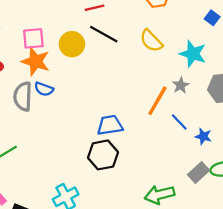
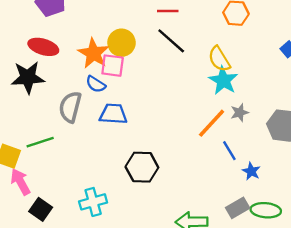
pink square: (33, 38) -> (113, 66), moved
yellow circle: (72, 44) -> (122, 43), moved
cyan star: (193, 54) -> (223, 81), moved
gray semicircle: (23, 96) -> (70, 107), moved
blue trapezoid: (110, 125) -> (113, 114), moved

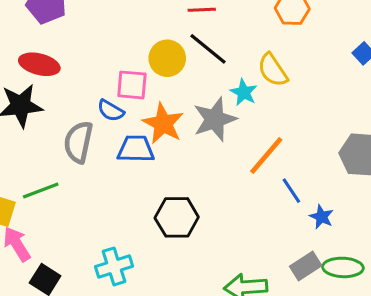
yellow circle: (122, 43) -> (167, 58), moved
orange star: (93, 53) -> (163, 124), moved
cyan star: (223, 81) -> (244, 92), moved, size x0.7
gray star: (240, 113) -> (215, 119), moved, size x1.8

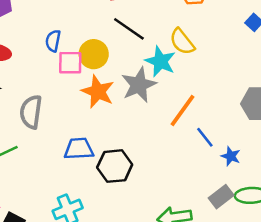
yellow circle: (167, 58) -> (94, 54), moved
cyan star: (244, 92) -> (160, 61), size x1.4
blue semicircle: (111, 111) -> (53, 41), moved, turned 75
blue trapezoid: (136, 149) -> (79, 149), moved

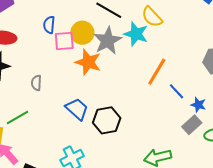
gray star: (139, 85) -> (108, 41), moved
gray semicircle: (31, 112) -> (36, 83), size x0.6
blue trapezoid: (79, 149) -> (77, 109), turned 50
gray rectangle: (221, 197) -> (192, 125), moved

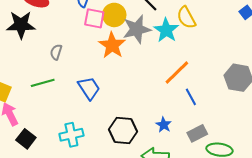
blue star: (198, 105) -> (164, 125), moved
green line: (18, 117) -> (43, 83), moved
black hexagon: (107, 120) -> (123, 131), moved

